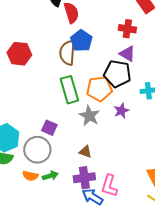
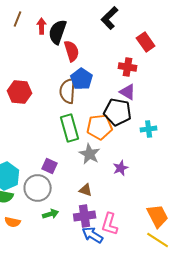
purple star: (121, 111) -> (121, 168), moved
orange semicircle: (30, 176) -> (13, 222), moved

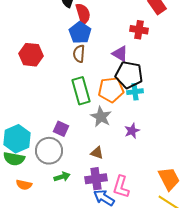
blue pentagon: (82, 79) -> (80, 33), moved
brown semicircle: (68, 91) -> (79, 54), size x0.7
purple triangle: (128, 92) -> (120, 54), moved
cyan cross: (149, 129) -> (135, 92), moved

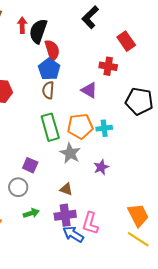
black pentagon: (129, 75) -> (139, 101), moved
gray circle: (49, 151) -> (18, 187), size x0.7

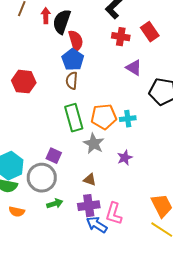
red cross: (108, 66) -> (121, 37), moved
purple triangle: (89, 90) -> (134, 68), moved
gray circle: (18, 187) -> (42, 178), size x1.5

